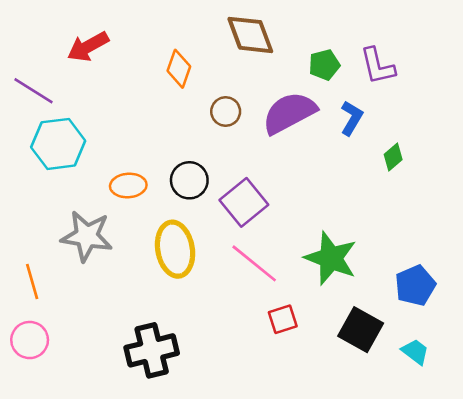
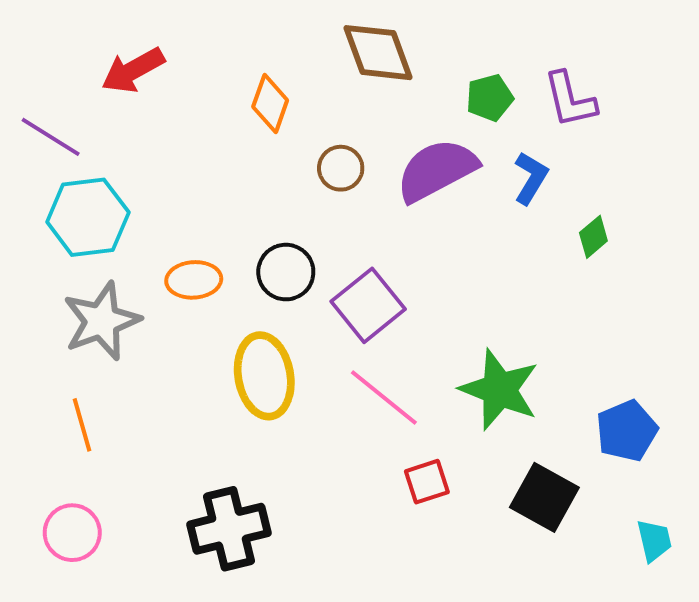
gray star: (87, 236) -> (102, 321), moved, turned -30
orange line: (32, 282) -> (82, 425), moved
pink circle: (30, 340) -> (72, 533), moved
cyan trapezoid: (415, 352) -> (654, 540), moved, turned 40

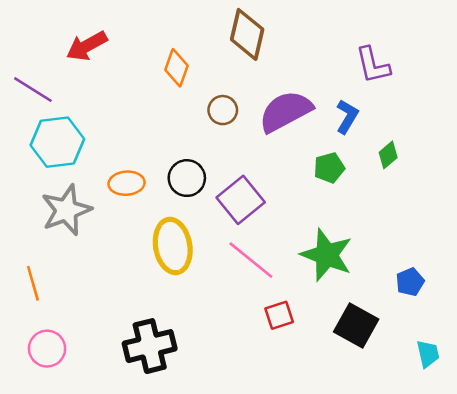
brown diamond: (378, 53) -> (247, 34), turned 33
green pentagon: (490, 98) -> (329, 168), moved
orange line: (82, 425) -> (33, 283), moved
blue pentagon: (627, 431) -> (410, 282), size x0.7

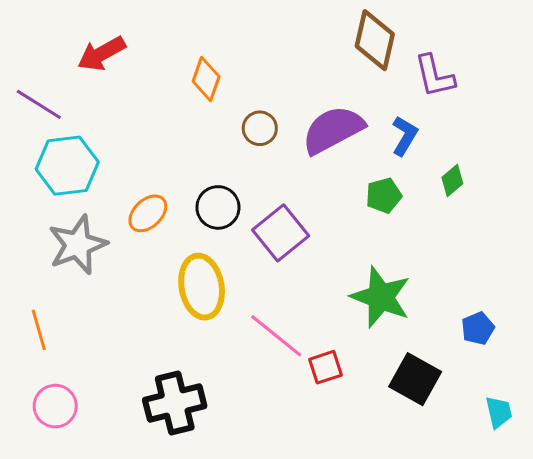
brown diamond: (247, 34) -> (375, 40), moved
orange ellipse: (127, 183) -> (148, 213), turned -40
pink line: (251, 260) -> (276, 336), moved

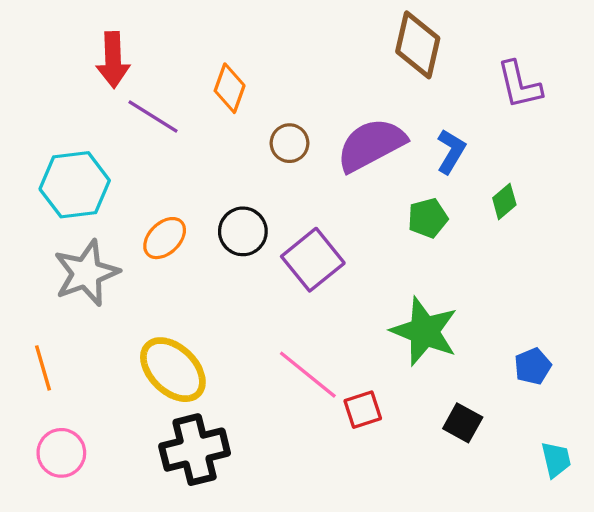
red arrow: (101, 54) -> (113, 60), turned -63
purple L-shape: (434, 76) -> (519, 85), moved
purple line: (39, 104) -> (153, 116), moved
yellow ellipse: (202, 287) -> (173, 370), moved, turned -36
black square: (415, 379) -> (463, 423), size x0.7

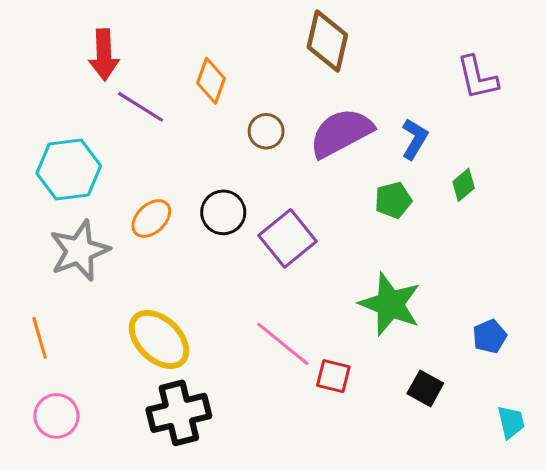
brown diamond: (418, 45) -> (327, 41), moved
red square: (363, 410) -> (333, 376), turned 32

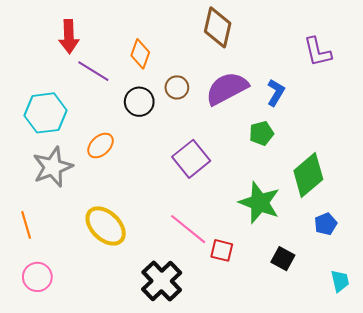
green diamond: (464, 185) -> (308, 175), moved, size x2.0
black circle: (223, 212) -> (139, 102), moved
black cross: (179, 413) -> (162, 281), moved, turned -30

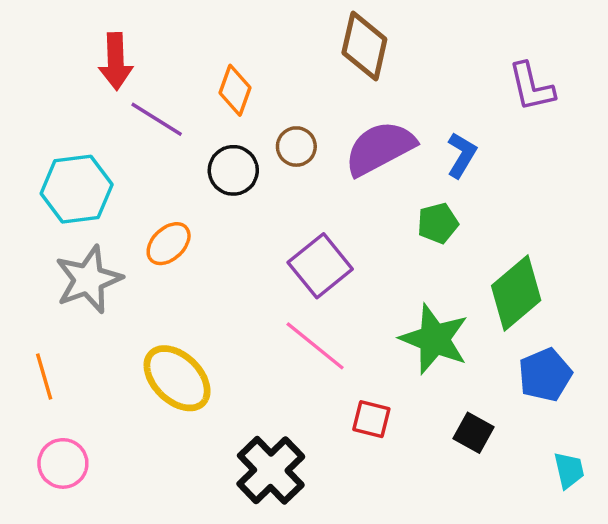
blue pentagon: (326, 224) -> (545, 375), size x1.4
pink line: (188, 229) -> (315, 346), moved

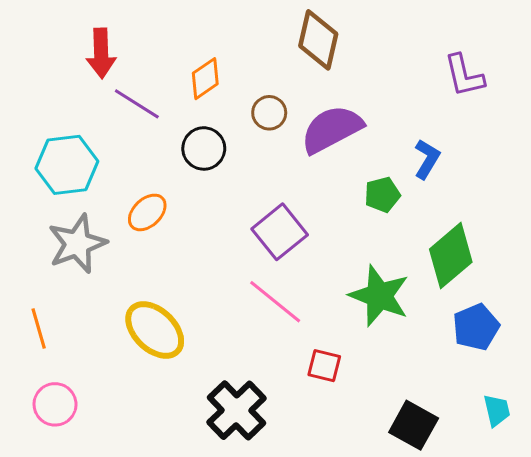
orange diamond: (235, 90) -> (205, 79), turned 36
brown circle: (296, 147) -> (269, 113), moved
blue L-shape: (462, 155) -> (427, 159), moved
black square: (474, 433) -> (414, 425), moved, size x1.4

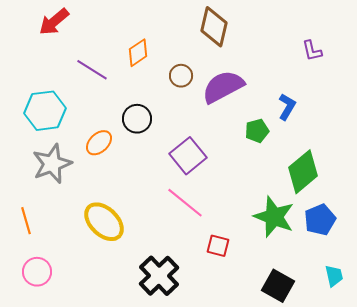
red arrow: (101, 53) -> (54, 22), moved, turned 52
purple L-shape: (464, 76) -> (312, 51), size x0.7
black circle: (204, 148) -> (137, 119), moved
green star: (379, 296) -> (274, 217), moved

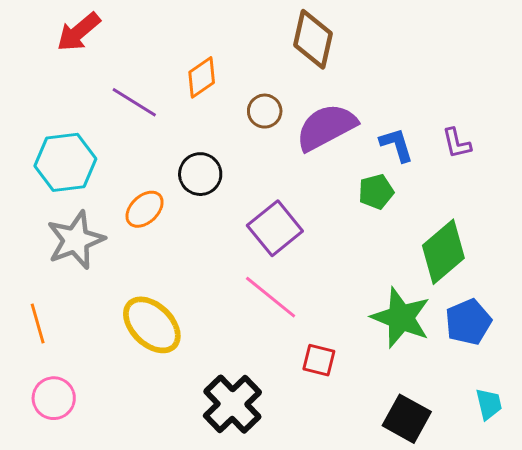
purple L-shape: (312, 51) -> (457, 143), moved
blue L-shape: (287, 107) -> (397, 145), moved, turned -48

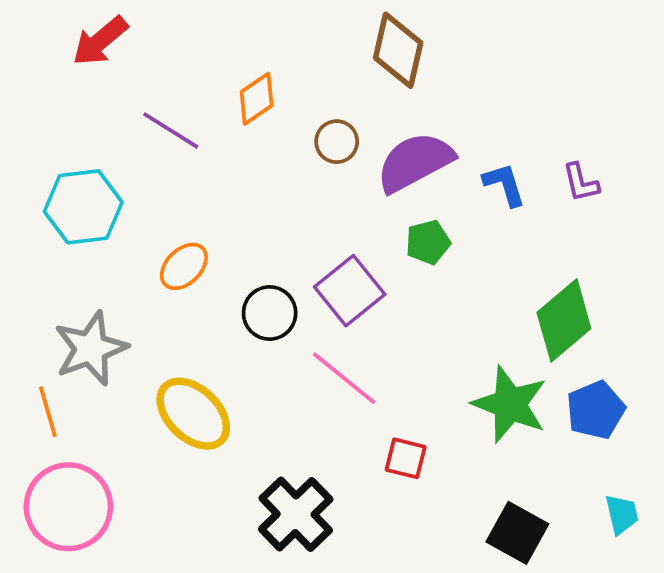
black circle: (200, 174) -> (270, 313), moved
green pentagon: (376, 192) -> (428, 242), moved
gray star: (76, 240) -> (91, 348), moved
pink circle: (54, 398) -> (68, 507), size x1.6

